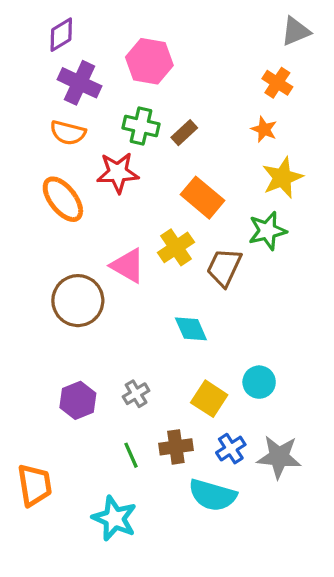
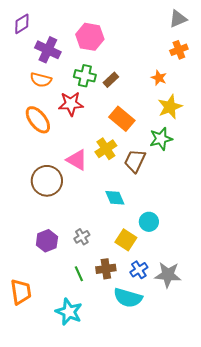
purple diamond: (61, 35) -> (22, 24), moved
orange cross: (277, 83) -> (179, 50), moved, turned 36
cyan circle: (259, 382) -> (149, 222), moved

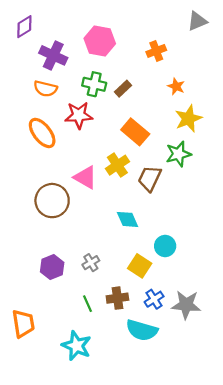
orange cross: (179, 50) -> (156, 51), moved

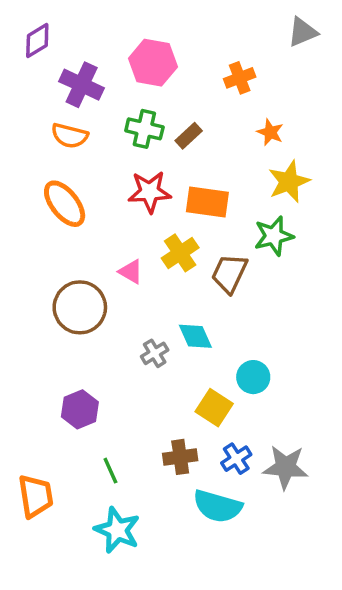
red star: (79, 115) -> (150, 192), moved
orange rectangle: (135, 132) -> (207, 202), turned -32
pink triangle: (85, 177) -> (131, 272), size x0.7
gray cross: (91, 263) -> (155, 353), moved
green line: (88, 304) -> (110, 471), moved

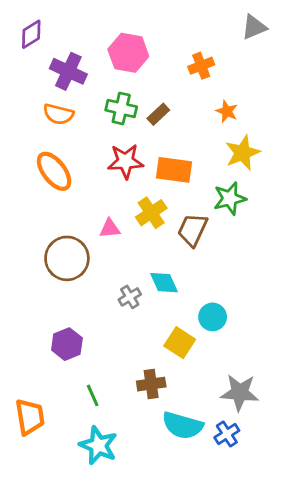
pink triangle: (131, 272) -> (110, 228), turned -35
blue cross: (236, 459) -> (227, 434), moved

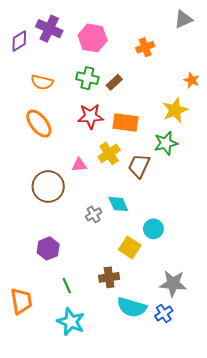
purple diamond: (31, 34) -> (19, 41), moved
purple cross: (68, 71) -> (49, 29), moved
orange star: (227, 111) -> (192, 80), moved

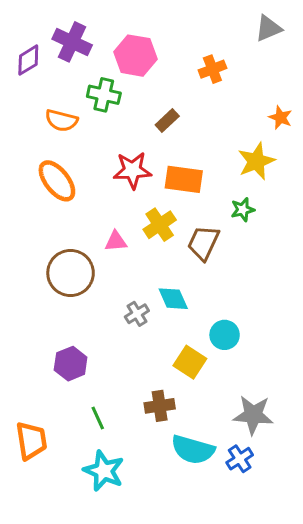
green cross: (87, 78) -> (104, 95), moved
green star: (166, 143) -> (243, 210), size x0.7

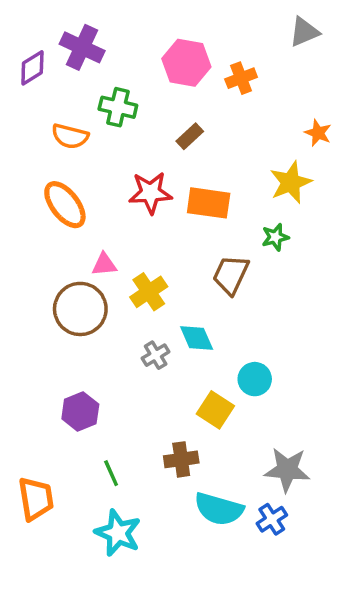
pink hexagon: (135, 56) -> (186, 63), moved
yellow cross: (160, 225) -> (149, 292), moved
pink triangle: (116, 241) -> (104, 264), moved

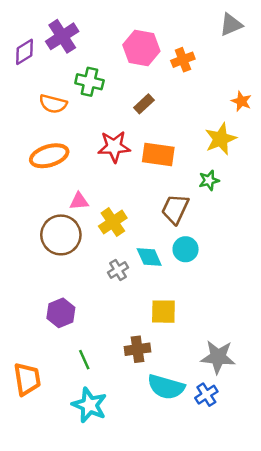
purple cross: (82, 47) -> (62, 36), turned 32
orange ellipse: (65, 205) -> (49, 156), turned -69
cyan circle: (255, 379) -> (186, 249), moved
yellow square: (215, 410) -> (163, 312), turned -32

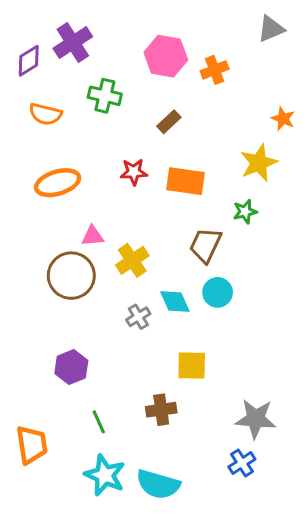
orange semicircle: (53, 104) -> (45, 114), moved
red star: (114, 147) -> (134, 172), size x0.7
cyan semicircle: (166, 387) -> (158, 484), moved

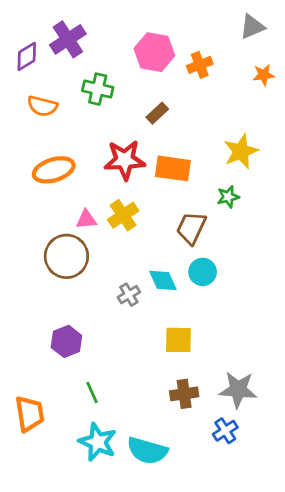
orange star: (283, 119) -> (264, 75), moved, turned -30
red star: (134, 172) -> (125, 160), size x1.6
yellow cross: (132, 260) -> (123, 215), moved
brown cross: (161, 410) -> (184, 394), moved

